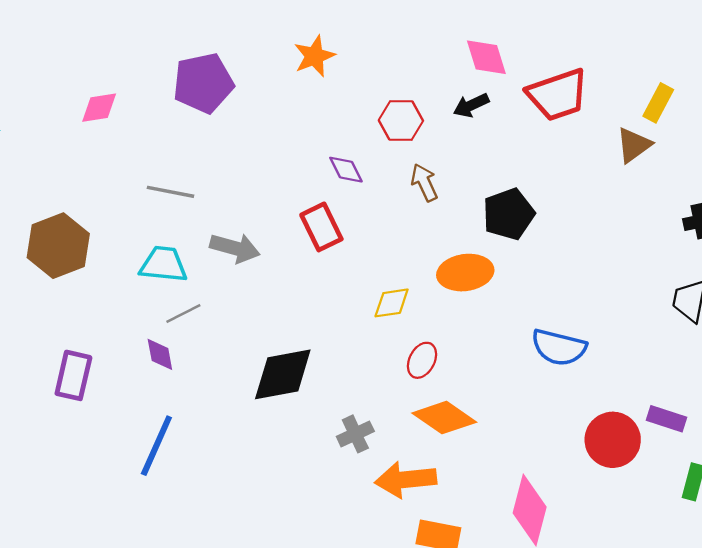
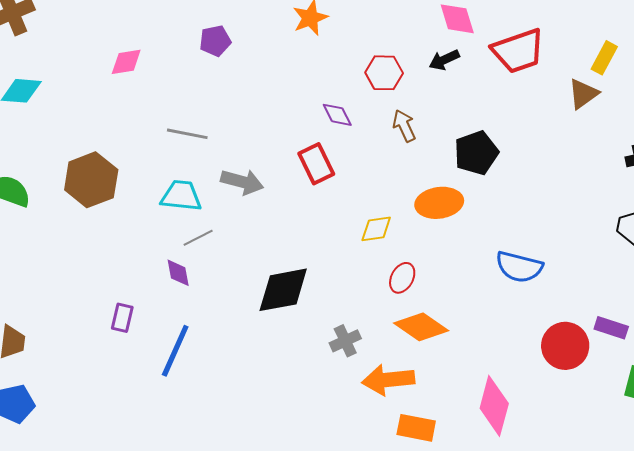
purple pentagon: (203, 83) -> (215, 41), size x0.6
purple rectangle: (73, 375) -> (122, 318), moved, size x0.7

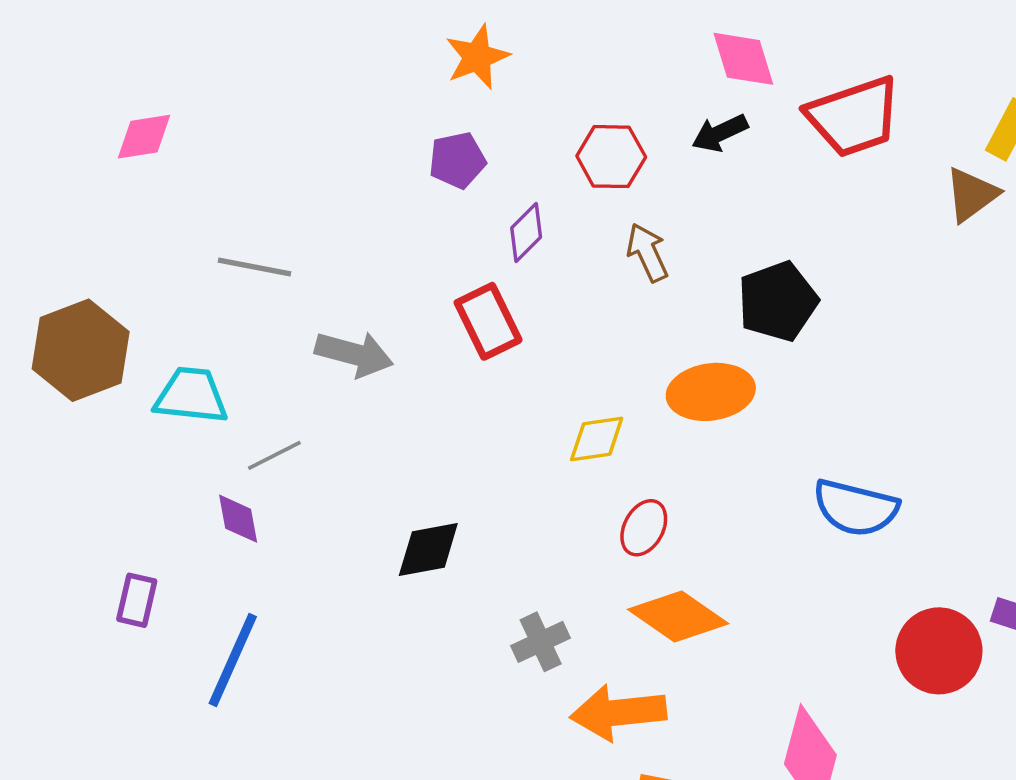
purple pentagon: (215, 41) -> (457, 160), moved
purple diamond: (337, 115) -> (526, 233), turned 72
cyan trapezoid: (181, 196) -> (191, 396), moved
black diamond: (283, 290) -> (428, 549), size x0.7

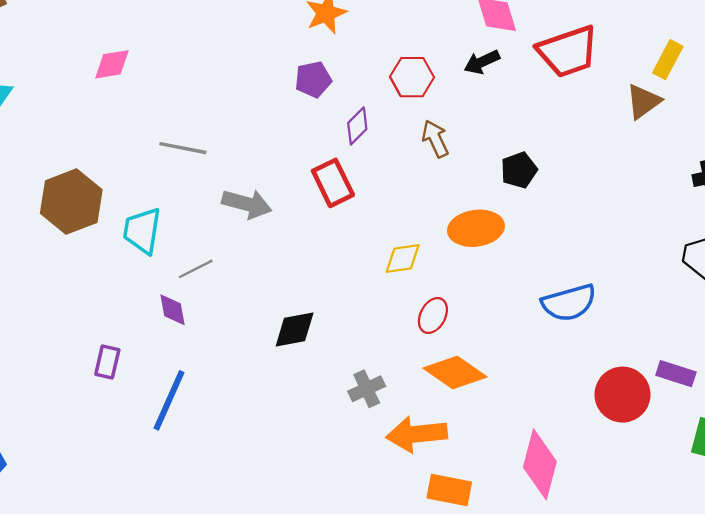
black pentagon: (778, 301) -> (519, 170), size x0.7
cyan trapezoid: (191, 396) -> (142, 231), turned -87
blue semicircle: (856, 508) -> (569, 303), turned -30

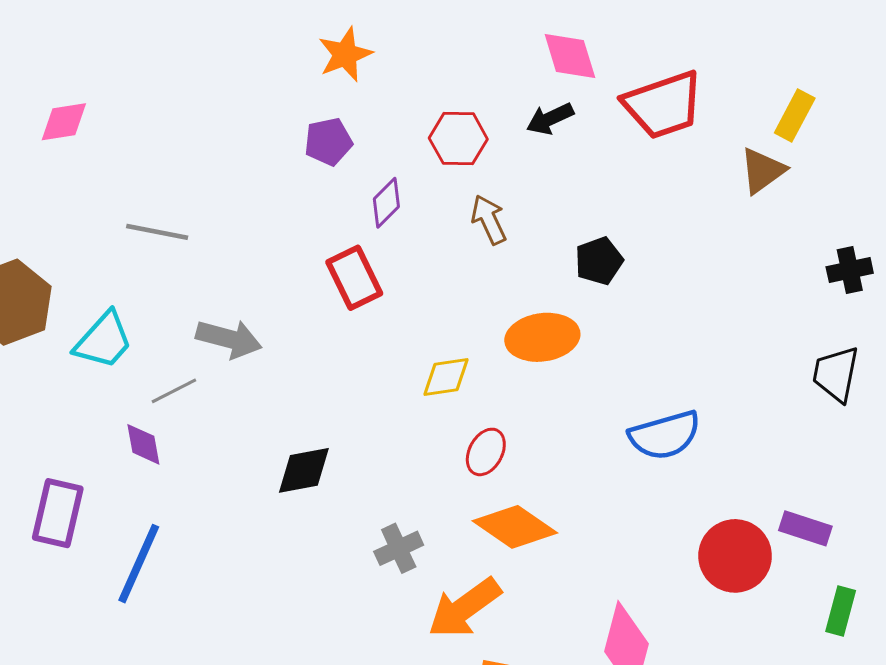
gray arrow: (247, 204) -> (229, 339), moved
cyan trapezoid: (142, 231) -> (104, 340), turned -147
purple rectangle: (107, 362) -> (58, 513), size x1.5
orange arrow: (417, 434) -> (464, 608), turned -30

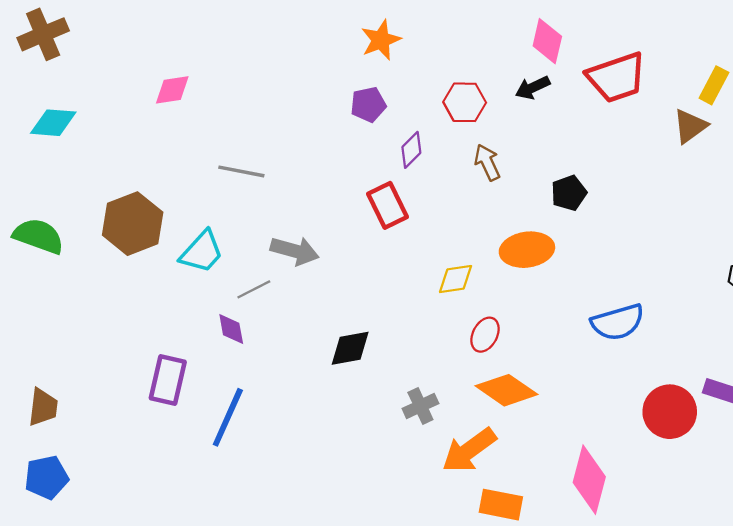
pink diamond: (570, 56) -> (547, 41), turned 30

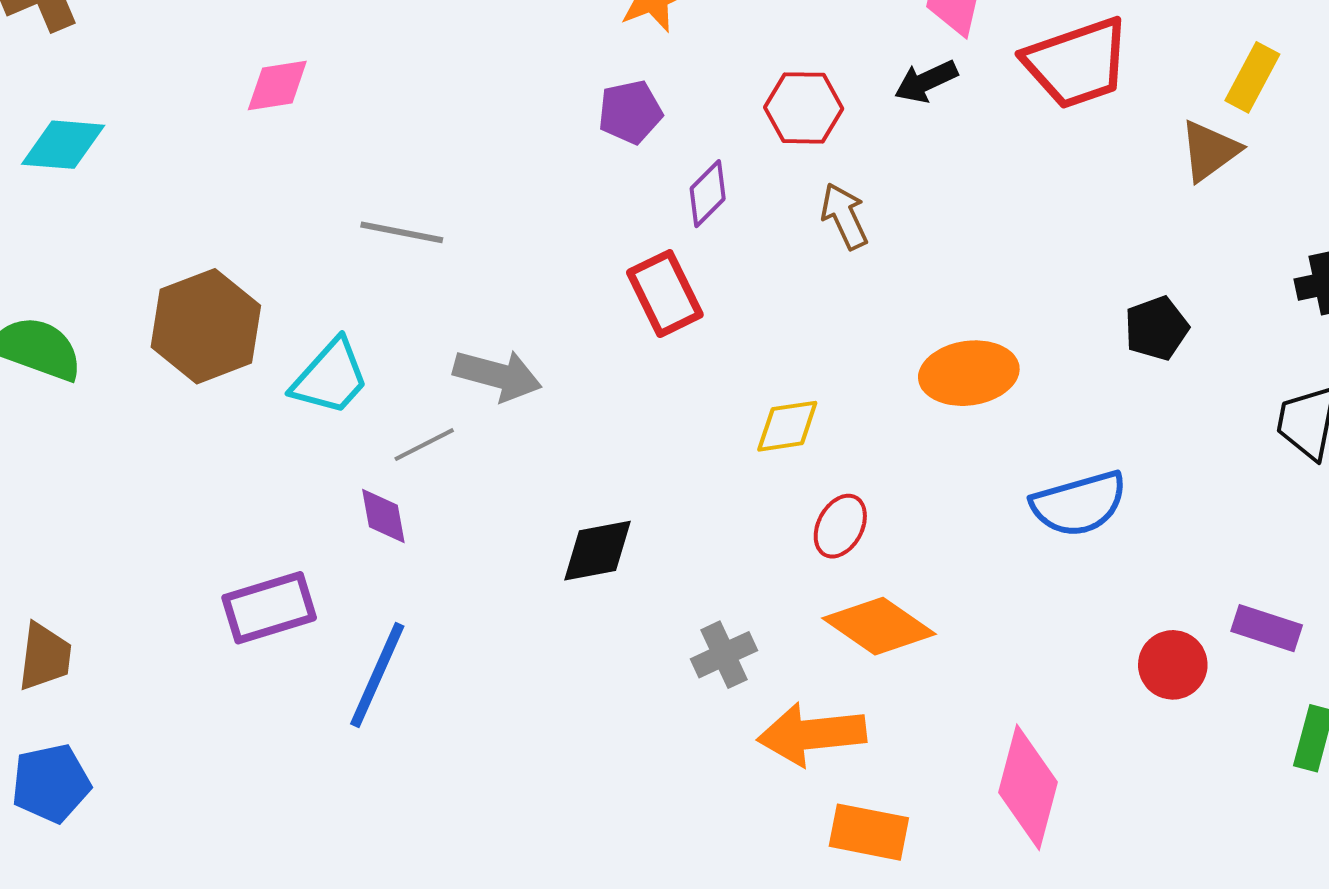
black pentagon: (569, 193) -> (1156, 328), moved
orange ellipse: (527, 250) -> (969, 373), moved
purple rectangle: (168, 380) -> (269, 608), turned 60
red circle: (670, 412) -> (1173, 665), size x0.7
orange arrow: (469, 450) -> (812, 734), turned 30

